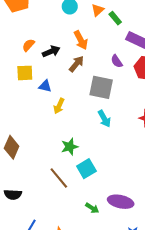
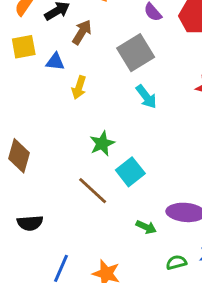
brown arrow: (76, 64) -> (82, 32), moved
gray square: (101, 87) -> (136, 53), turned -35

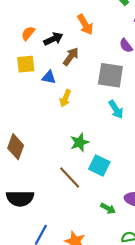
gray square: (136, 53) -> (110, 75), turned 36
cyan square: (130, 172) -> (99, 166), turned -30
black semicircle: (30, 223) -> (20, 198), size x1.4

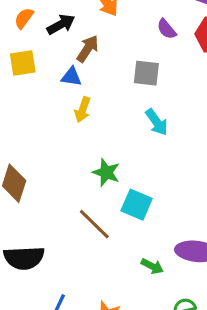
gray square: (110, 75) -> (146, 73), size x0.7
blue triangle: (49, 77) -> (71, 77), moved
green star: (80, 142) -> (106, 172), turned -30

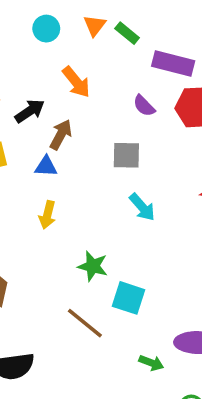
yellow arrow: (83, 110) -> (47, 215), moved

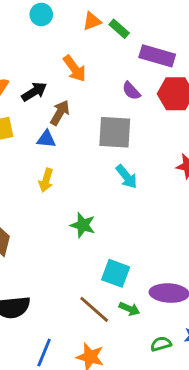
orange triangle: (95, 25) -> (92, 21), turned 30
cyan circle: (46, 29) -> (41, 14), moved
gray square: (126, 155) -> (115, 132), size x1.4
cyan square: (128, 298) -> (116, 273), moved
brown line: (85, 323) -> (94, 309), moved

